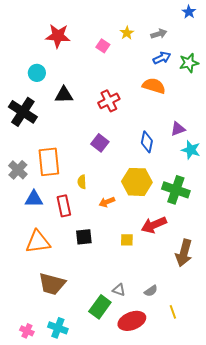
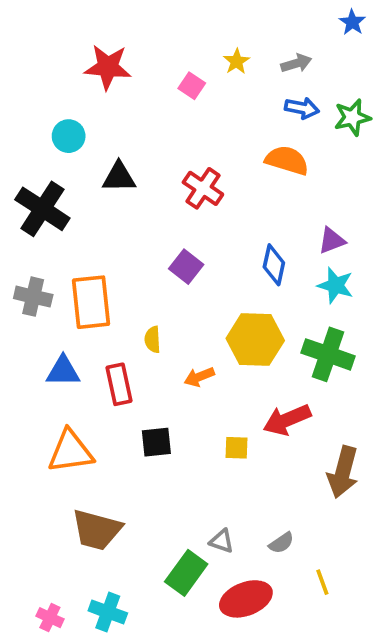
blue arrow: (162, 58) -> (302, 108), turned 36
red cross: (109, 101) -> (203, 188), turned -30
cyan star: (191, 150) -> (335, 285), moved
gray cross: (18, 170) -> (33, 297), moved, turned -30

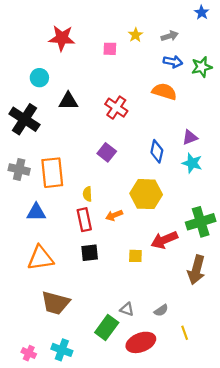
pink square: (192, 86) -> (110, 49), turned -32
green cross: (328, 354) -> (201, 222), moved, turned -36
red rectangle: (119, 384) -> (84, 220), moved

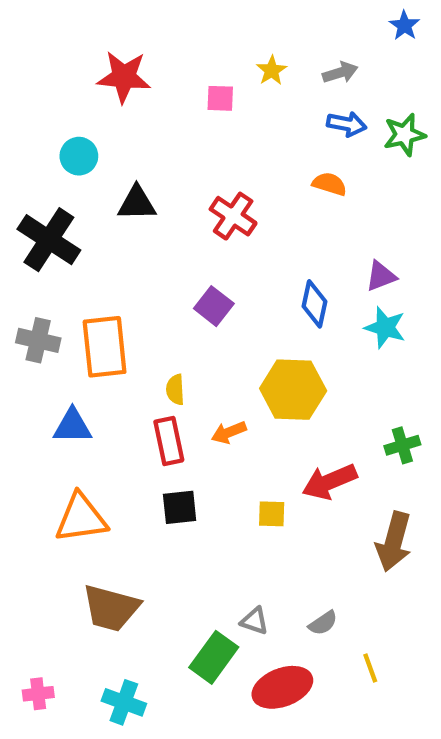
orange semicircle: (164, 92) -> (329, 184), size x0.7
green cross: (201, 222) -> (402, 445), size x0.6
pink cross: (29, 353) -> (38, 694), moved, turned -32

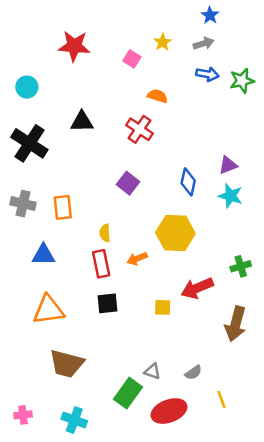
blue star: (404, 25) -> (210, 15), moved
pink square: (220, 98) -> (132, 59), turned 30
cyan circle: (79, 156) -> (27, 87), moved
orange semicircle: (329, 184) -> (157, 96), moved
orange rectangle: (105, 347) -> (63, 207), size x0.7

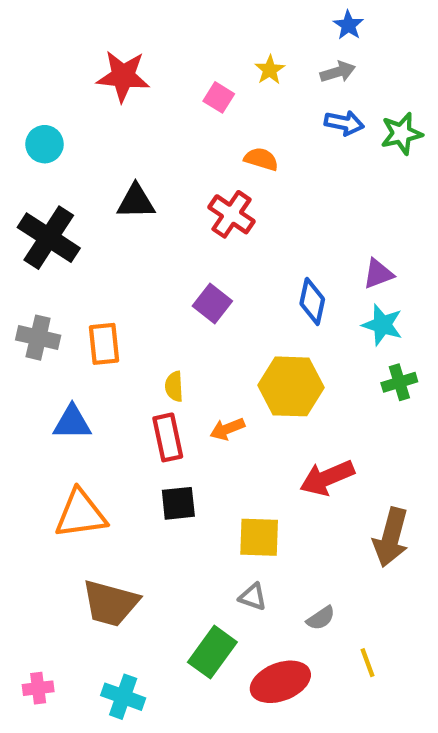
green cross: (241, 266) -> (399, 382), moved
yellow square: (163, 307) -> (259, 537), moved, size x1.5
gray triangle: (152, 371) -> (253, 597), moved

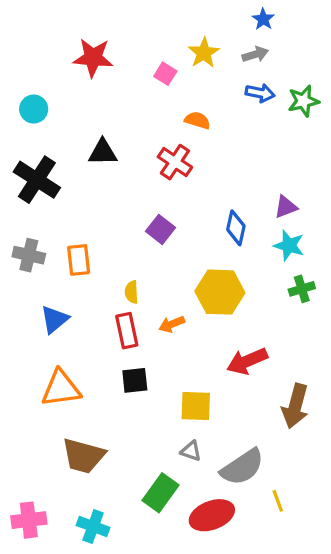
yellow star: (270, 70) -> (204, 53), size x1.4
blue triangle: (72, 423) -> (55, 319), turned -40
gray semicircle: (321, 618) -> (242, 467), size x2.0
pink cross: (38, 688) -> (29, 520), size x1.5

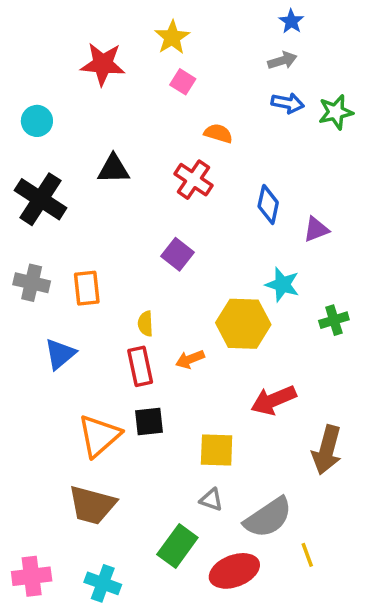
yellow star: (204, 53) -> (172, 37), moved
blue diamond: (236, 228) -> (268, 205), moved
cyan star: (289, 246) -> (282, 285), moved
orange triangle: (61, 388) -> (99, 436), moved, turned -33

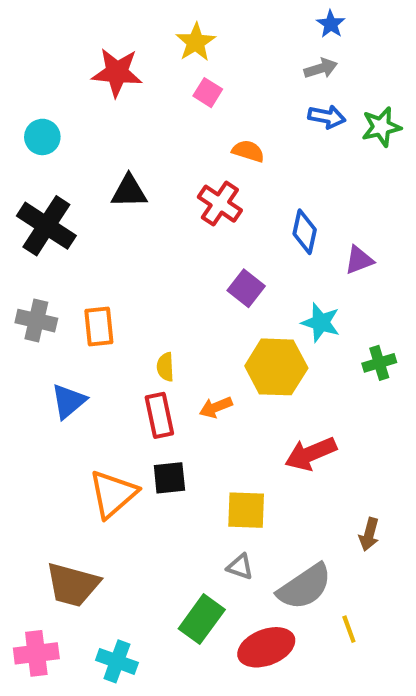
purple square: (177, 254) -> (246, 288), moved
brown arrow: (327, 450) -> (369, 534), moved, size x0.6
brown trapezoid: (92, 505) -> (73, 585), moved

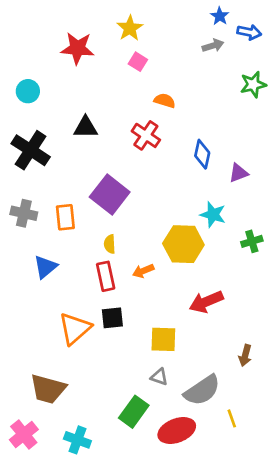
blue arrow: (327, 117) -> (249, 32), moved
purple square: (246, 288) -> (110, 194), moved, size x1.6
pink cross: (36, 653) -> (24, 435), turned -32

